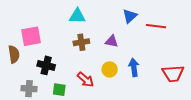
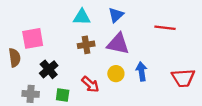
blue triangle: (130, 16) -> (116, 15), moved
purple triangle: (112, 41) -> (118, 44), size x1.6
black cross: (46, 65) -> (49, 69), turned 36

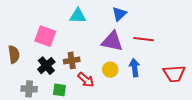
blue triangle: (116, 15) -> (119, 14), moved
red line: (165, 28) -> (144, 39), moved
pink square: (33, 38) -> (45, 36), moved, turned 30
brown cross: (86, 45) -> (72, 60), moved

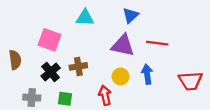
red arrow: (86, 80) -> (105, 95), moved, turned -144

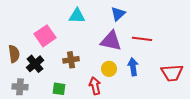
pink square: (49, 40) -> (45, 36), turned 35
black cross: (51, 72) -> (35, 64), moved
gray cross: (32, 98) -> (20, 87), moved

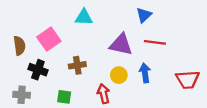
blue triangle: (118, 14) -> (144, 15), moved
brown semicircle: (14, 54) -> (19, 46), moved
black cross: (35, 64) -> (38, 70), turned -30

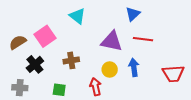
cyan triangle: (84, 17) -> (77, 16), turned 36
brown semicircle: (19, 46) -> (18, 42), turned -114
black cross: (38, 70) -> (35, 64), turned 30

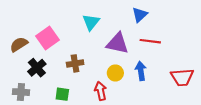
cyan triangle: (77, 16) -> (91, 22), moved, turned 30

